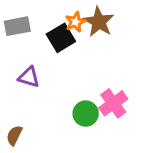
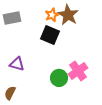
black square: (61, 38) -> (50, 35), moved, turned -36
purple triangle: (29, 77) -> (17, 64), moved

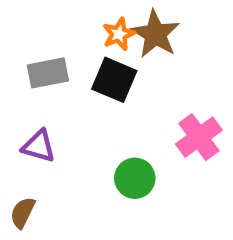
gray rectangle: (12, 18) -> (48, 73), moved
pink cross: (78, 71) -> (199, 137), moved

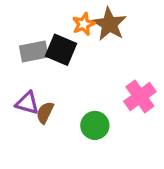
black square: (114, 80) -> (61, 50), moved
brown semicircle: (23, 213) -> (45, 113), moved

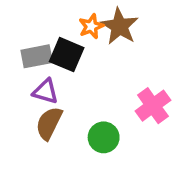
purple triangle: (27, 103) -> (45, 92), moved
brown semicircle: (45, 113) -> (49, 123), size x1.4

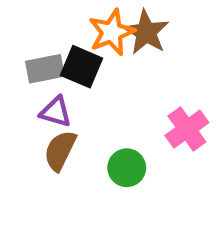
orange star: (91, 26) -> (112, 32), size x1.5

